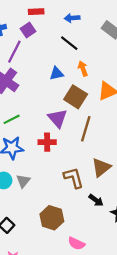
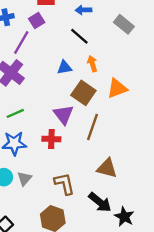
brown triangle: (101, 167) -> (107, 168), turned 50
brown L-shape: (74, 178) -> (64, 184), moved
black arrow: (96, 200) -> (100, 202), size x1.5

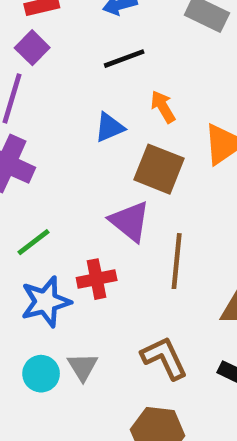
black line: (79, 36) -> (124, 59), turned -48
brown line: (93, 127) -> (177, 261), moved
red cross: (51, 139) -> (97, 279), moved

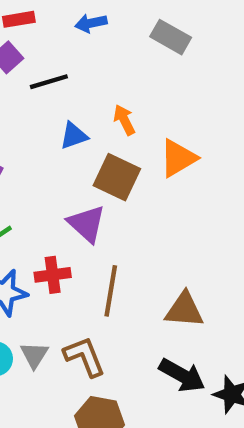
black line: (124, 59) -> (49, 82), moved
brown line: (177, 261) -> (111, 291), moved
brown L-shape: (164, 358) -> (84, 357), moved

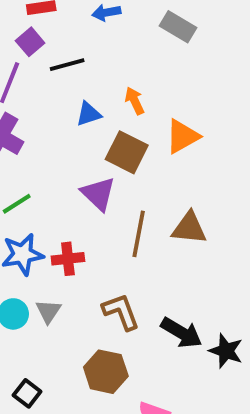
red cross: (53, 275) -> (68, 259), moved
brown line: (111, 291) -> (139, 234), moved
brown triangle: (184, 310) -> (189, 228), moved
brown L-shape: (84, 357) -> (121, 312), moved

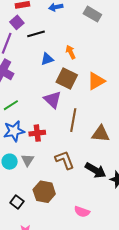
orange triangle: (182, 136) -> (96, 81), moved
brown triangle: (189, 228) -> (101, 134), moved
brown hexagon: (106, 372) -> (44, 192), moved

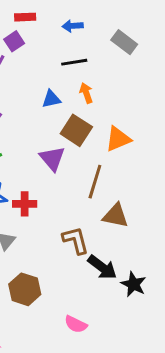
black line: (36, 34) -> (74, 62), moved
brown line: (73, 120) -> (95, 182), moved
brown L-shape: (65, 160) -> (76, 240), moved

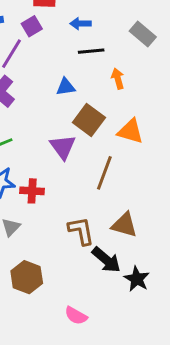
blue arrow: (73, 26) -> (81, 24), moved
orange arrow: (86, 93) -> (118, 79), moved
orange triangle: (118, 139) -> (130, 131), turned 36
brown triangle: (116, 216) -> (124, 225), moved

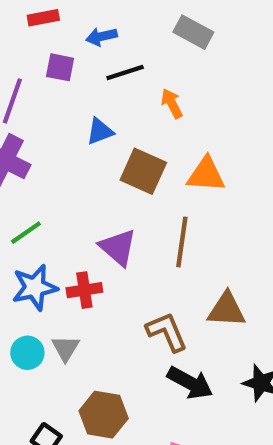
purple square: (32, 26) -> (60, 67), moved, turned -36
purple triangle: (63, 147) -> (118, 247), moved
black arrow: (106, 260) -> (190, 383), moved

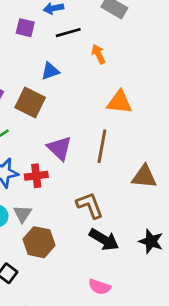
brown square: (143, 171) -> (30, 102), moved
brown triangle: (226, 310) -> (144, 177), moved
brown hexagon: (104, 415) -> (39, 242), moved

